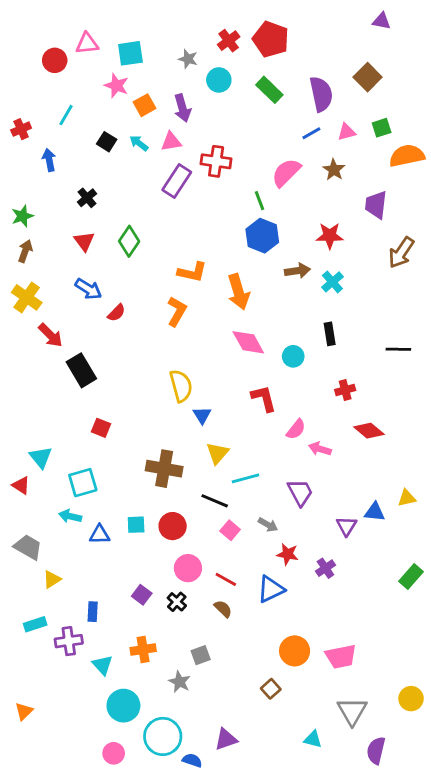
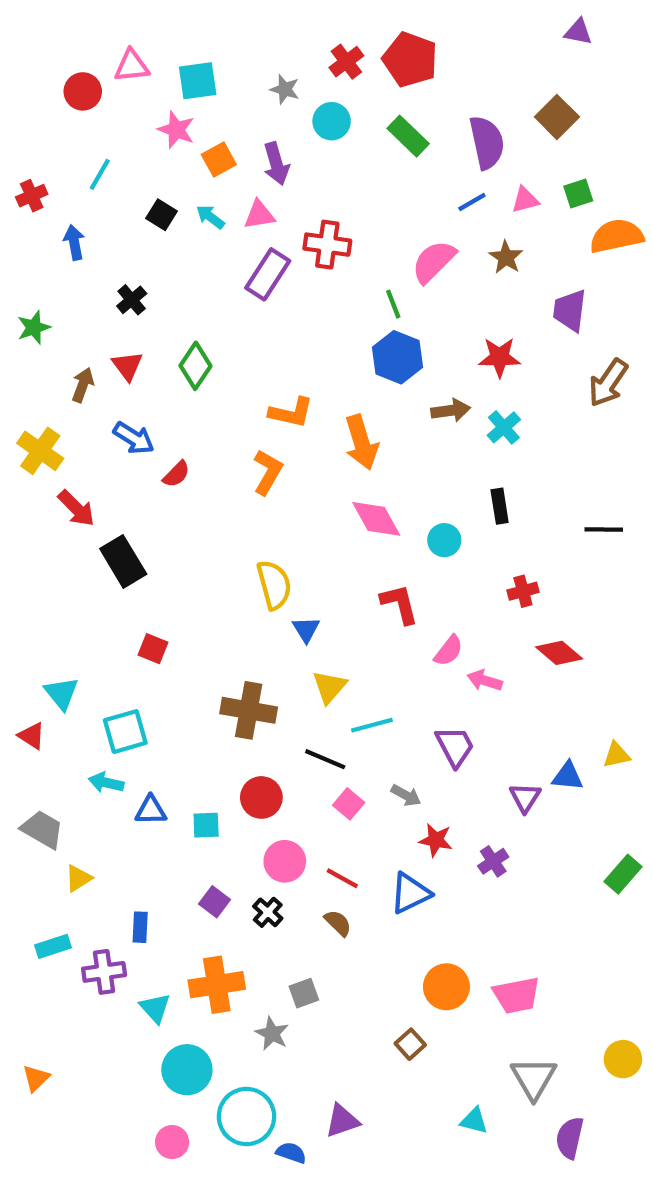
brown arrow: (25, 251) -> (83, 385), moved
cyan square: (136, 525) -> (206, 825), moved
orange cross: (143, 650) -> (217, 985), size x1.4

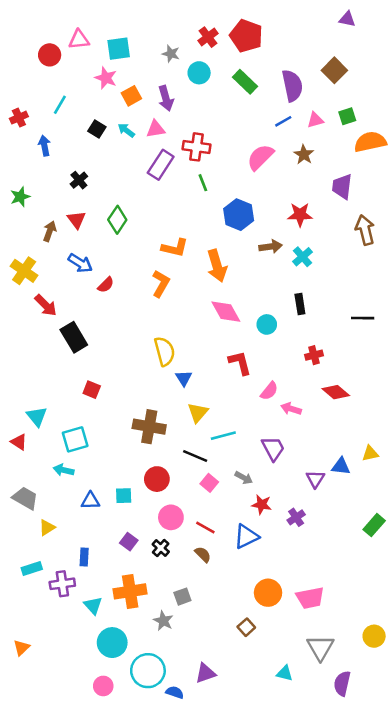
green line: (393, 304) -> (203, 183), moved
brown arrow: (608, 383) -> (365, 230), turned 132
blue triangle: (151, 810) -> (90, 501), moved

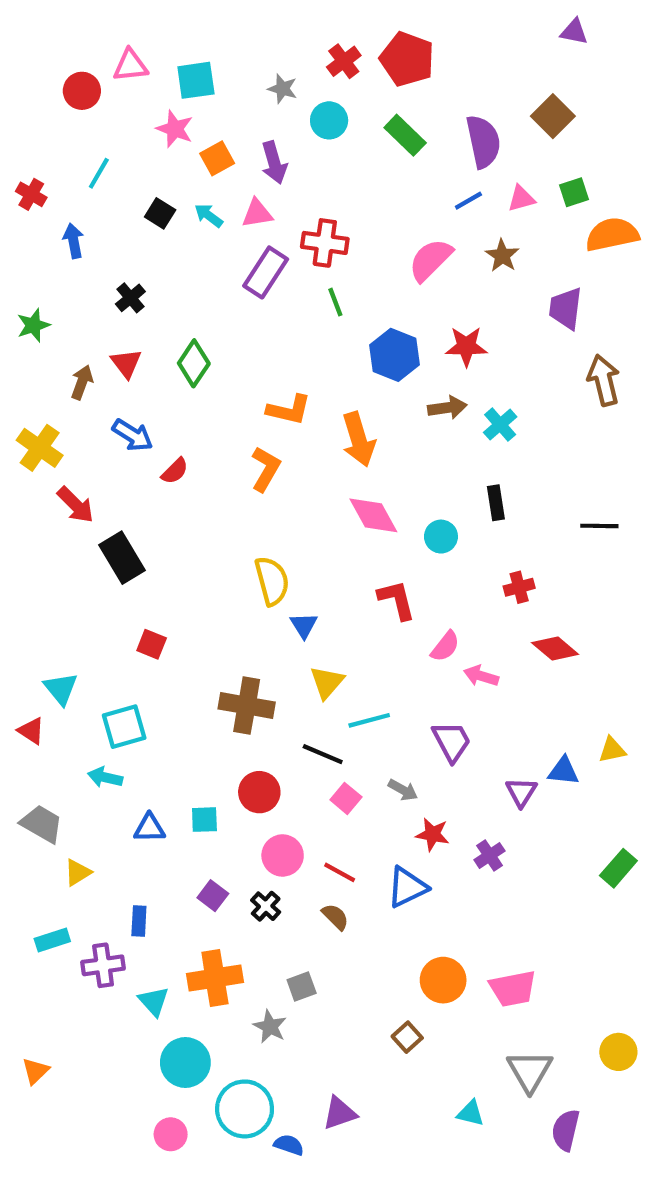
red cross: (19, 118) -> (31, 194), turned -36
red star: (300, 215) -> (466, 346), moved

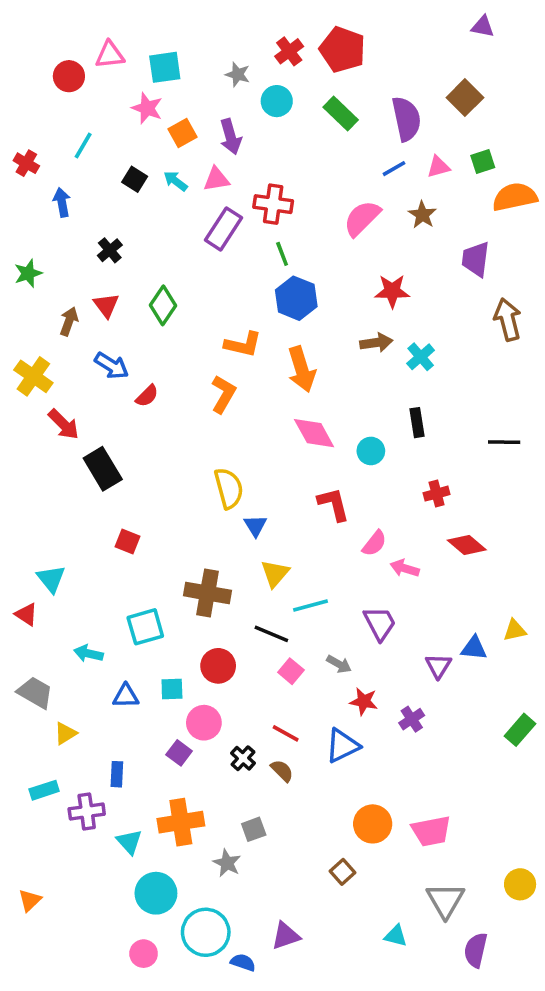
blue hexagon: (395, 355) -> (296, 298), moved
cyan square: (124, 727) -> (145, 627), moved
pink circle: (283, 855) -> (204, 723), moved
black cross: (266, 906) -> (243, 758), moved

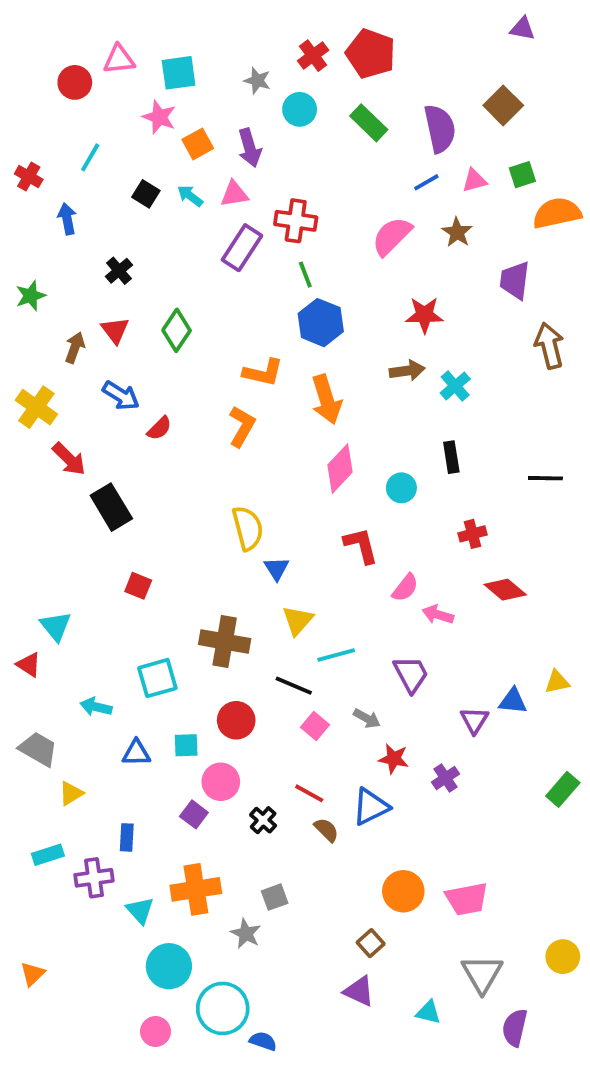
pink diamond: (314, 433) -> (340, 469), turned 72
brown semicircle: (282, 771) -> (326, 830), moved
purple triangle: (286, 936) -> (359, 991), moved, turned 44

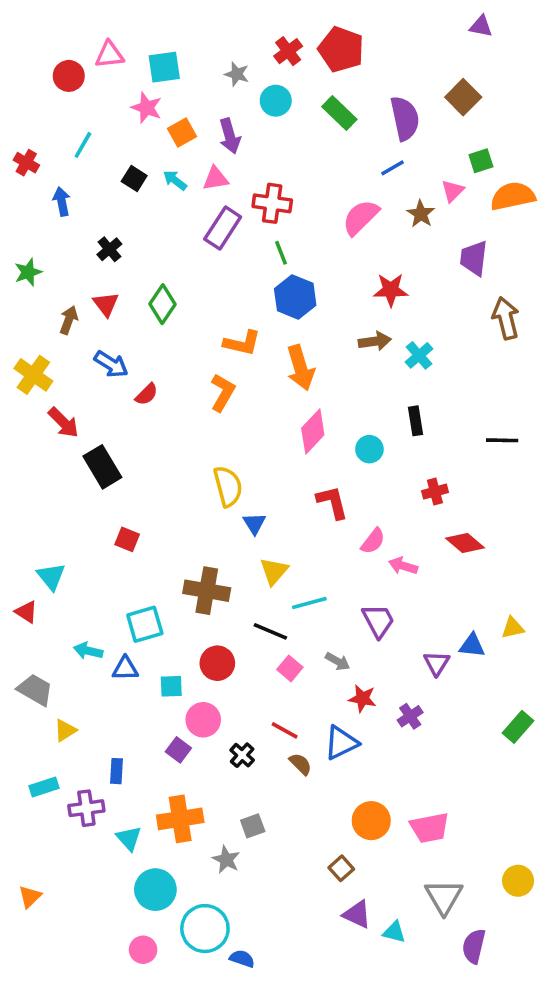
pink triangle: (474, 180) -> (453, 191), moved, turned -30
blue triangle: (136, 753) -> (125, 668), moved
purple triangle: (359, 991) -> (357, 914), moved

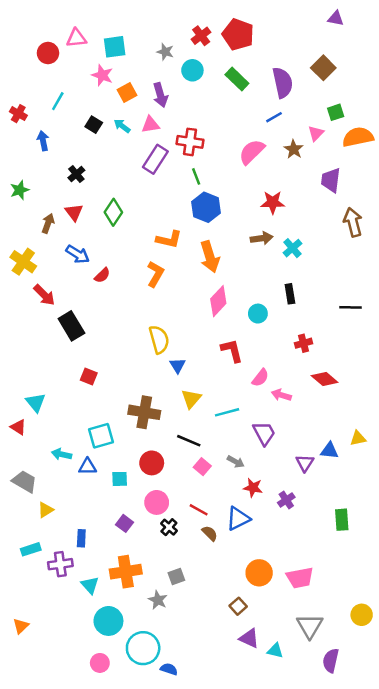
cyan line: (309, 603) -> (227, 412), moved
pink circle: (203, 720) -> (157, 502), moved
green rectangle: (518, 727) -> (342, 520), moved, turned -45

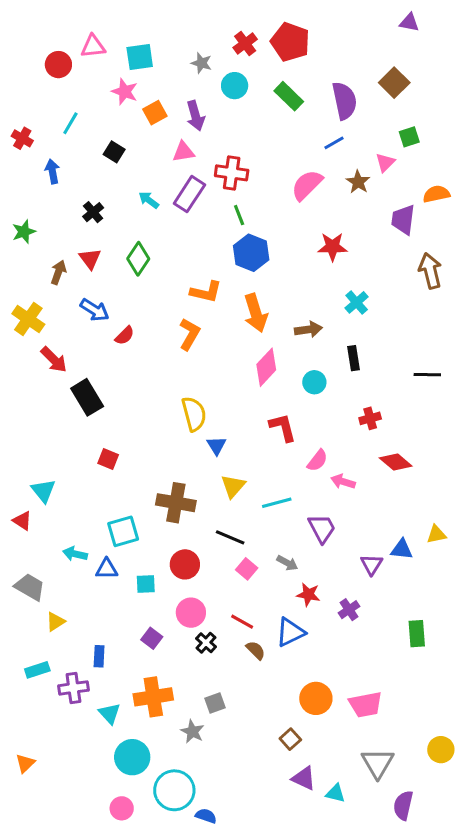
cyan arrow: (122, 126) -> (149, 200), moved
orange semicircle: (358, 137) -> (436, 194), moved, size x0.7
brown arrow: (262, 238) -> (308, 330), moved

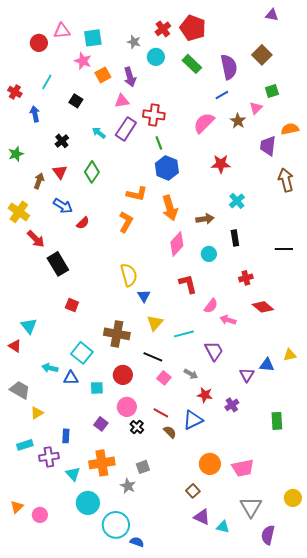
cyan square: (123, 531) -> (82, 353), turned -35
pink circle: (122, 808) -> (40, 515), moved

